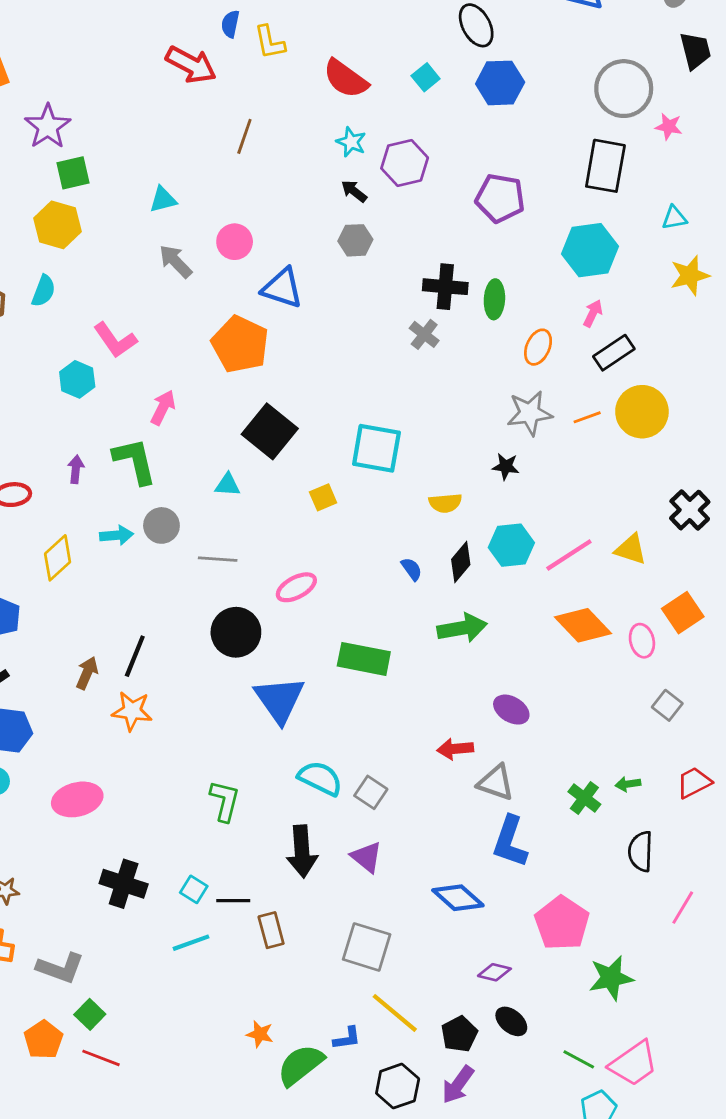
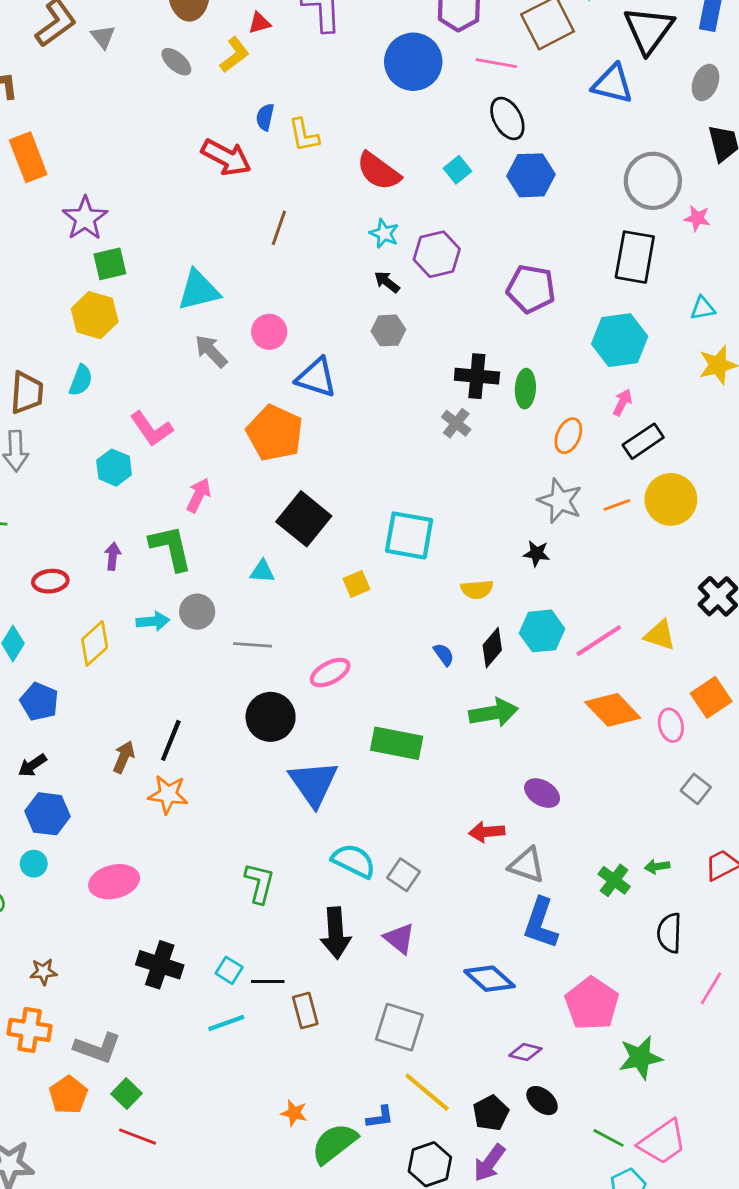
cyan triangle: (163, 200) -> (199, 290), size x1.6
gray star: (530, 413) -> (560, 501), turned 30
orange pentagon: (43, 1040) -> (68, 1095), moved

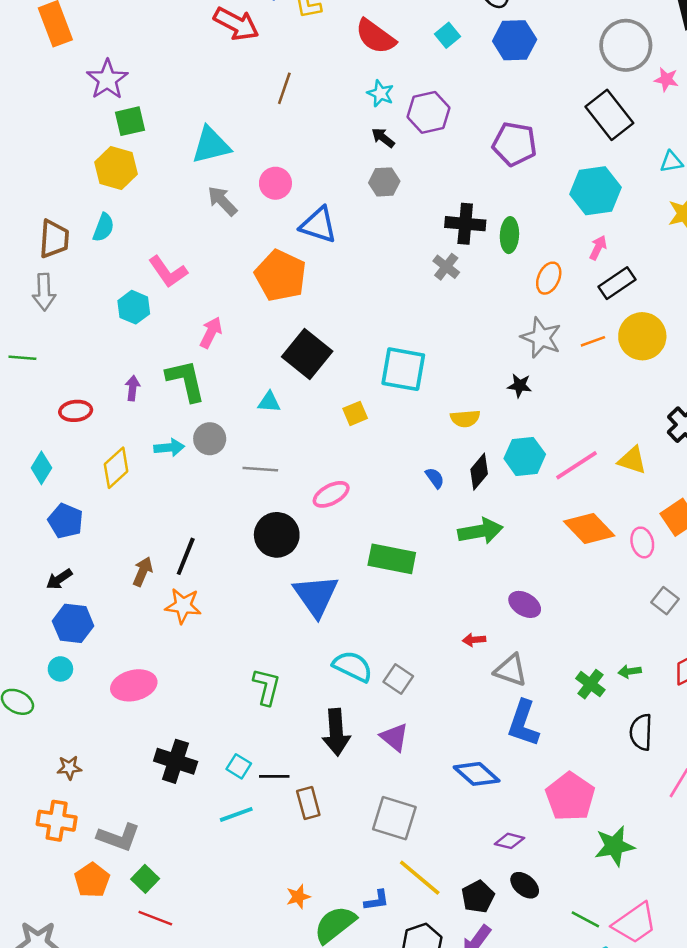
black rectangle: (635, 257) -> (609, 115), turned -48
red arrow: (487, 832) -> (474, 640), size x0.7
orange star: (294, 1113) -> (298, 897), turned -30

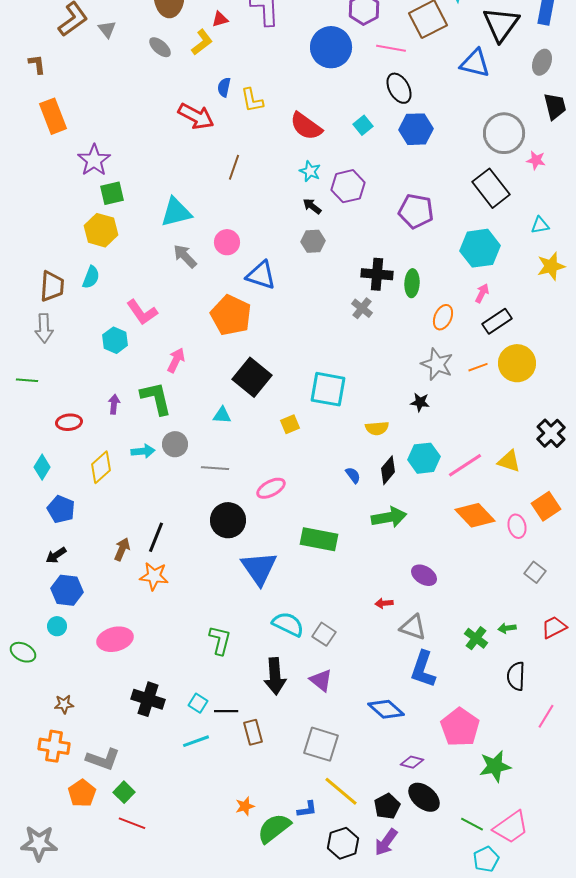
black ellipse: (525, 885) -> (424, 797), size x1.4

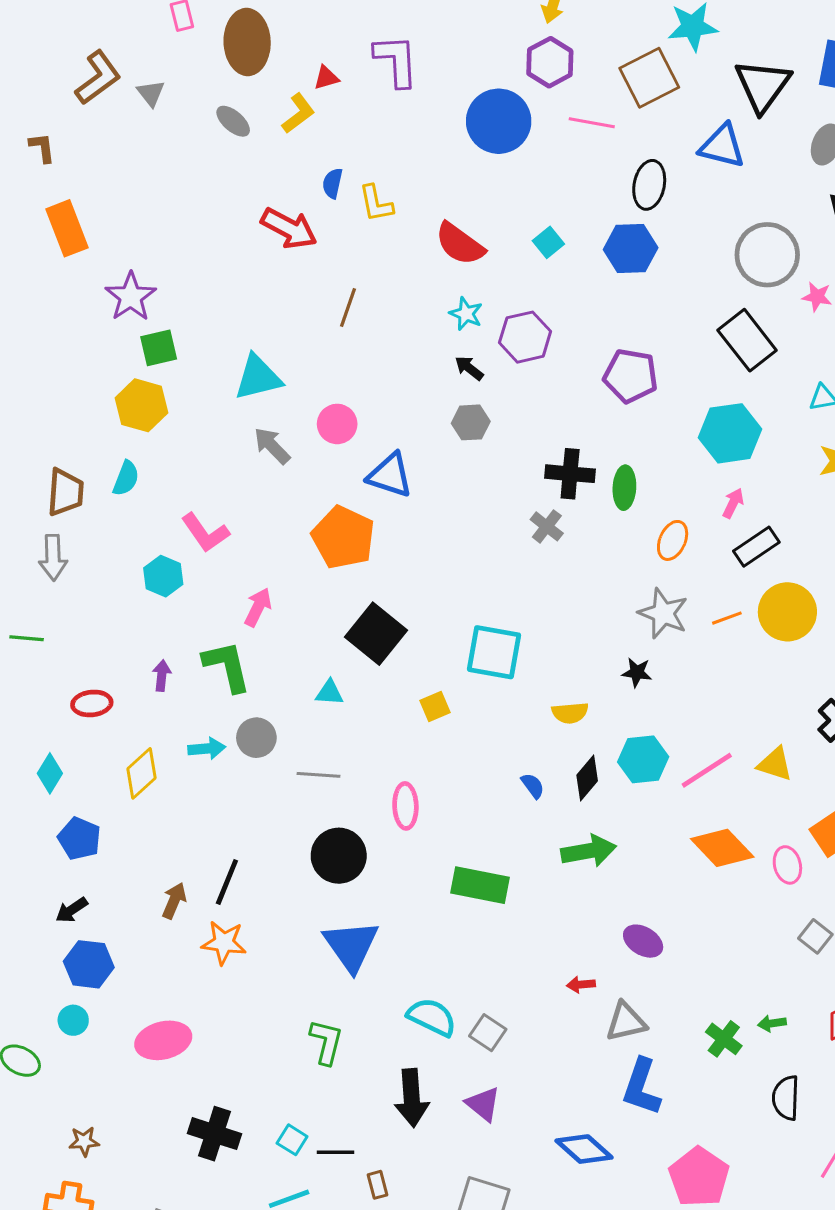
black ellipse: (399, 88) -> (649, 185), moved, turned 40
pink ellipse: (271, 488) -> (405, 806), turned -64
blue triangle: (259, 568) -> (351, 946), moved
gray triangle: (413, 627) -> (626, 1022), turned -32
brown rectangle: (253, 732) -> (378, 1185), size x0.7

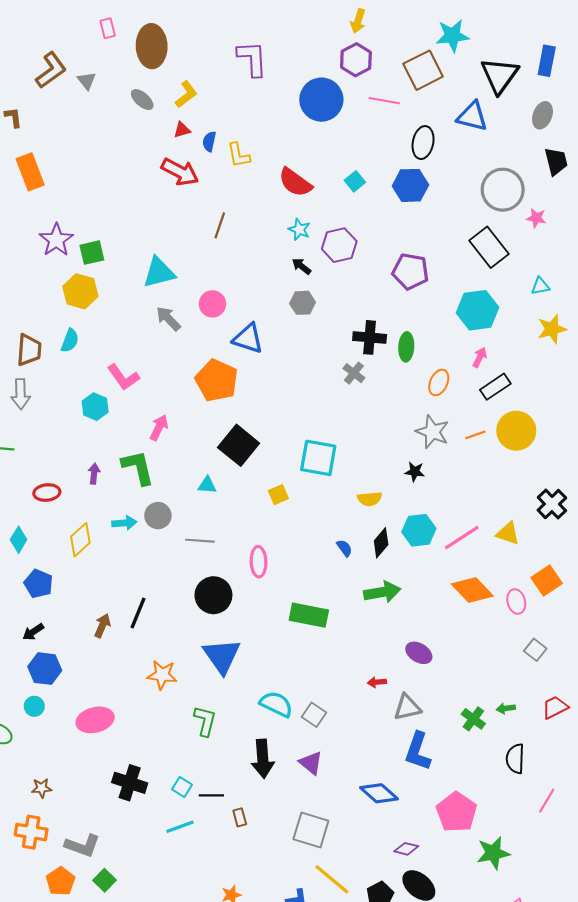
red triangle: (326, 78) -> (182, 130), moved
purple star: (131, 297) -> (56, 240), moved
orange star: (224, 943) -> (162, 675), moved

